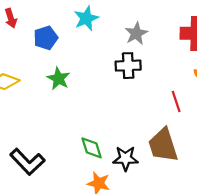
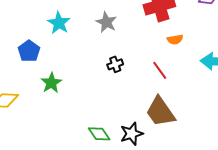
black cross: (128, 66) -> (115, 64), moved, size x0.7
green star: (58, 79) -> (51, 83), turned 30

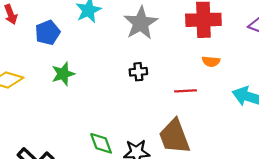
gray star: (106, 22) -> (141, 23), size x1.4
red line: (160, 70) -> (186, 91), turned -72

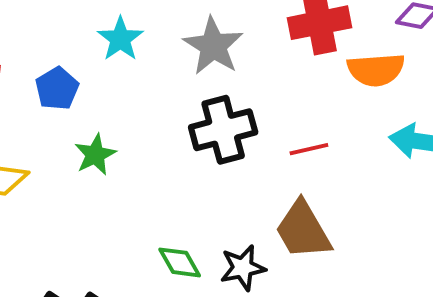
orange semicircle: (211, 61) -> (376, 70), moved, size x1.8
black cross: (138, 72) -> (223, 130), size x2.0

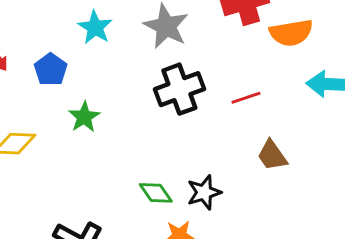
brown trapezoid: (303, 230) -> (272, 155), moved, size x0.7

